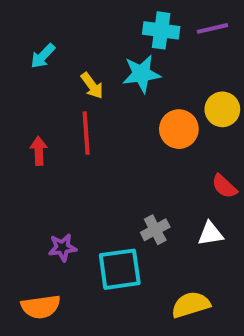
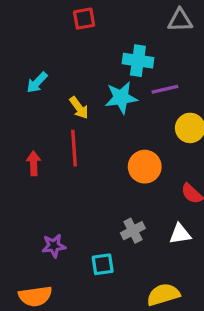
purple line: (212, 28) -> (165, 89), moved
orange circle: (179, 129) -> (145, 167), moved
cyan square: (120, 269) -> (103, 264), size x0.6

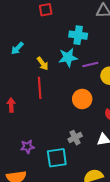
purple line: (165, 89) -> (90, 65), moved
red arrow: (34, 163) -> (11, 105), moved
cyan square: (103, 264) -> (57, 158), size x1.5

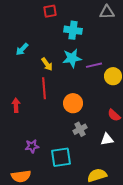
cyan cross: (78, 35) -> (73, 30), moved
orange circle: (82, 99) -> (73, 103), moved
gray cross: (75, 138) -> (80, 129), moved

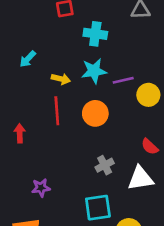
yellow arrow: (47, 64) -> (61, 79), turned -40
orange circle: (73, 103) -> (95, 113), moved
white triangle: (107, 139) -> (140, 178), size x1.5
cyan square: (61, 157) -> (98, 208), moved

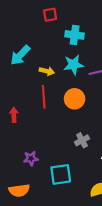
cyan arrow: (28, 59) -> (20, 55), size x1.5
cyan square: (98, 208) -> (61, 174), moved

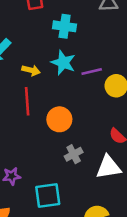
cyan star: (73, 65) -> (63, 63), turned 30
orange circle: (75, 99) -> (59, 119), moved

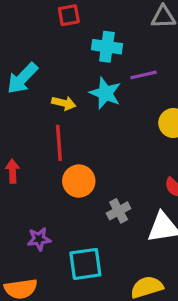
purple line: (92, 72) -> (143, 75), moved
orange circle: (59, 119) -> (79, 181), moved

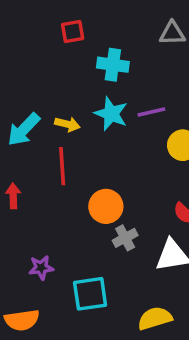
purple line: (143, 75) -> (151, 112), moved
cyan arrow: (22, 78) -> (24, 129), moved
orange circle: (79, 181) -> (106, 206), moved

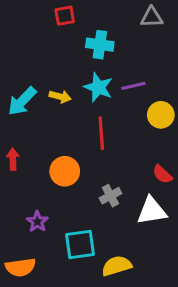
red line: (62, 166) -> (101, 133), moved
orange circle: (106, 206) -> (65, 171), moved
purple star: (41, 268) -> (37, 222), turned -30
yellow semicircle: (155, 318) -> (117, 266), moved

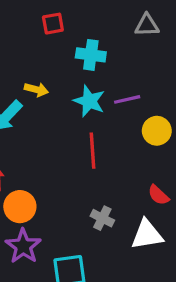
yellow arrow: (60, 97) -> (36, 90), moved
orange circle: (65, 171) -> (20, 207), moved
gray cross: (110, 196) -> (102, 218), turned -35
purple star: (37, 222) -> (23, 246), size x1.5

